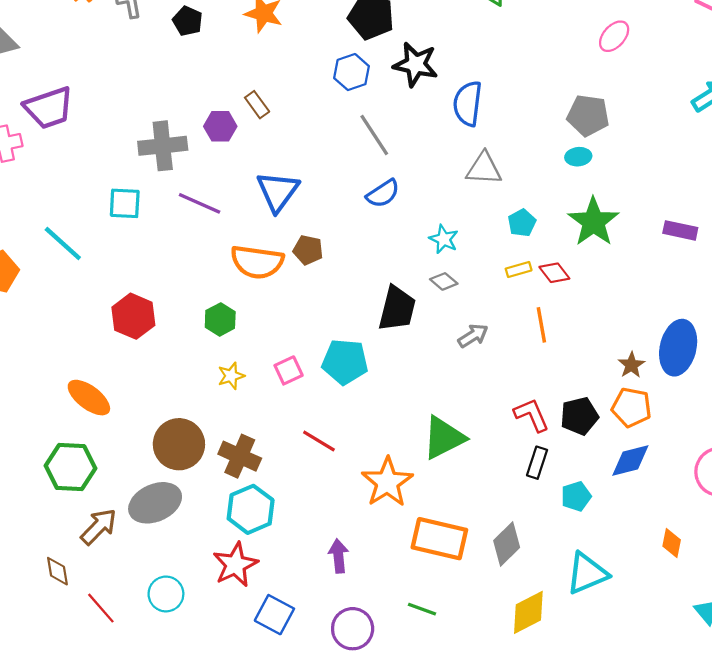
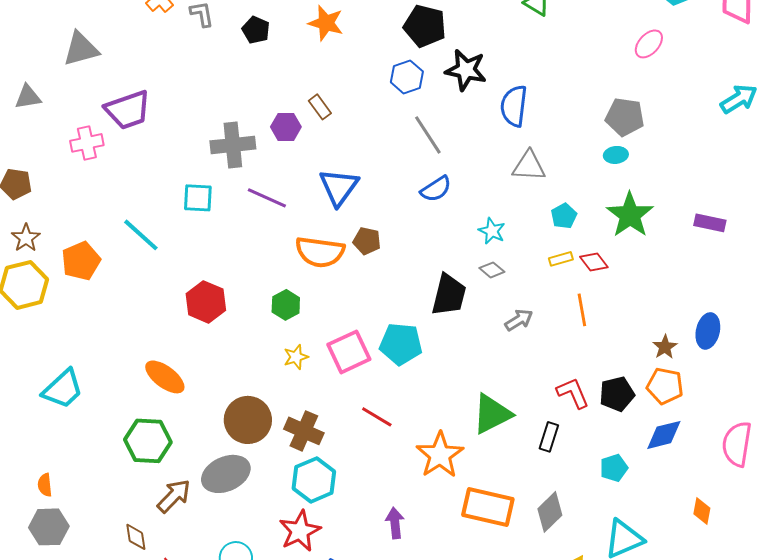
blue ellipse: (678, 348) -> (708, 331), size x0.7
pink square: (289, 370) -> (349, 352), size x1.6
black rectangle: (537, 463) -> (549, 437), moved

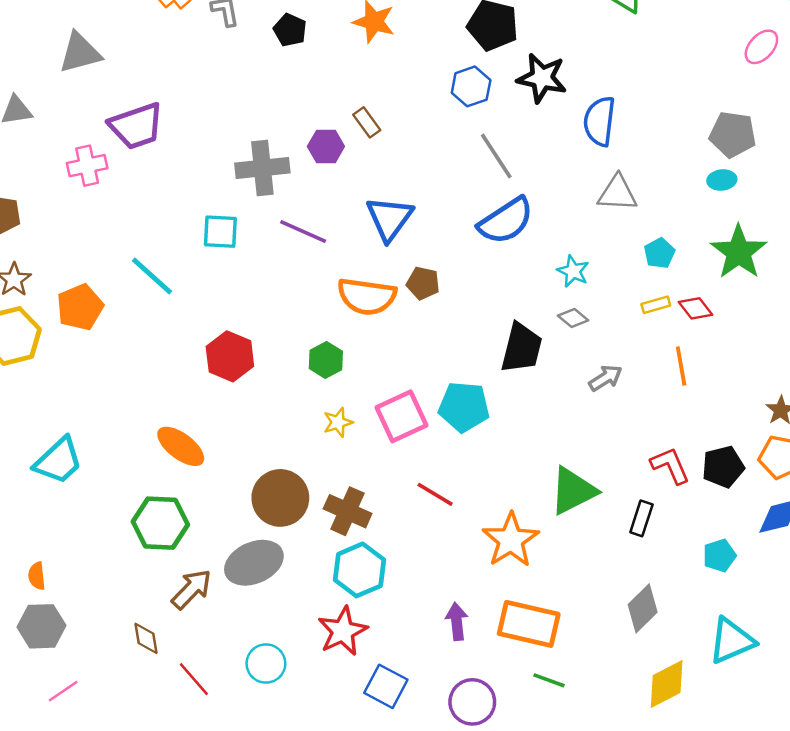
blue semicircle: (436, 189) -> (506, 221), size x1.5
orange rectangle: (488, 507) -> (529, 624), moved

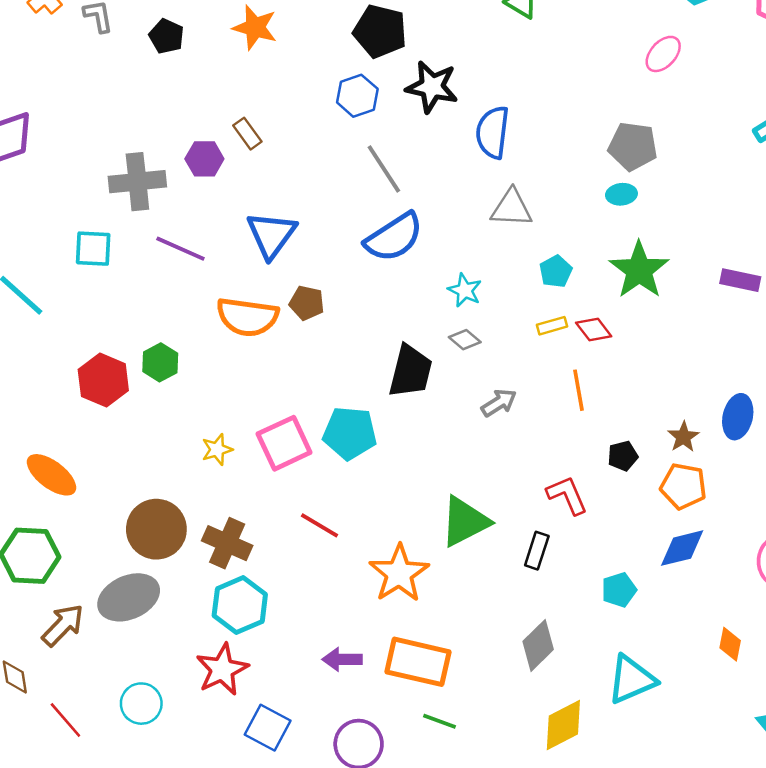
green hexagon: (326, 360) -> (160, 362), moved
black pentagon: (723, 467) -> (623, 456), moved, size x0.7
purple arrow: (457, 622) -> (342, 659), turned -84

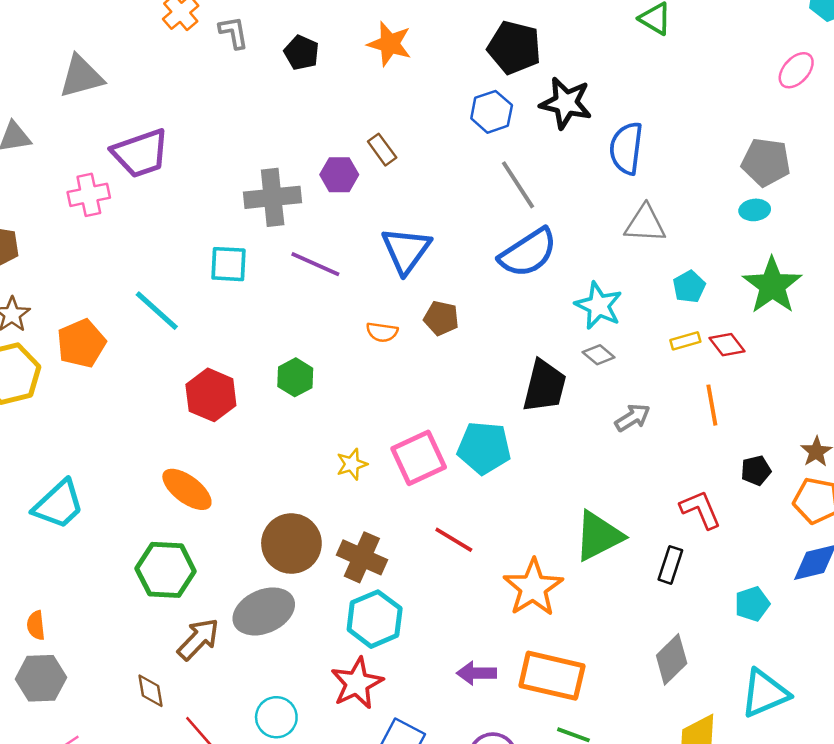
cyan star: (465, 290) -> (599, 306), size x1.4
orange semicircle: (247, 317) -> (382, 332), size x0.5
red hexagon: (103, 380) -> (211, 395), moved

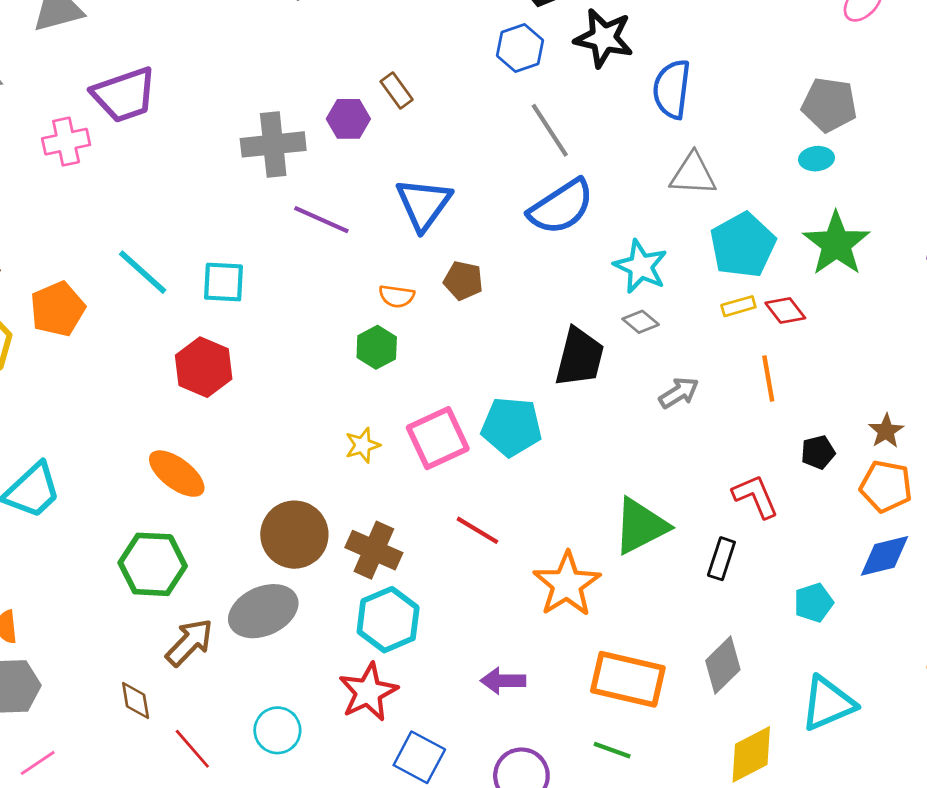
cyan square: (229, 264) -> (224, 282), moved
cyan pentagon: (689, 287) -> (743, 245), size x1.8
green hexagon: (295, 377) -> (377, 347), moved
orange rectangle: (552, 676) -> (628, 679), moved

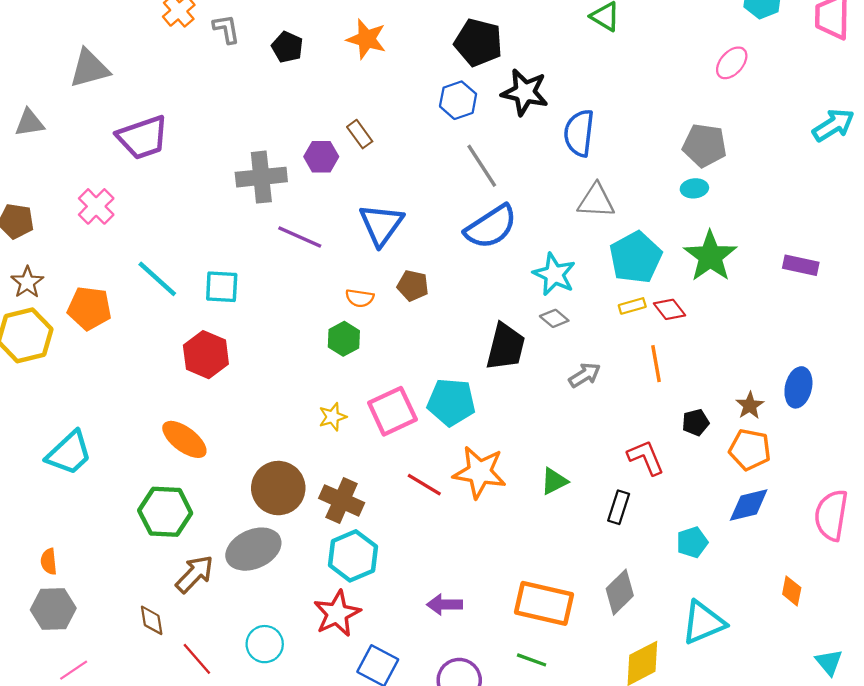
pink cross: (66, 142) -> (96, 206), moved, turned -33
orange pentagon: (58, 309) -> (89, 308), turned 30
green triangle: (641, 526) -> (554, 481), size x0.6
orange star: (567, 584) -> (480, 472), moved, turned -30

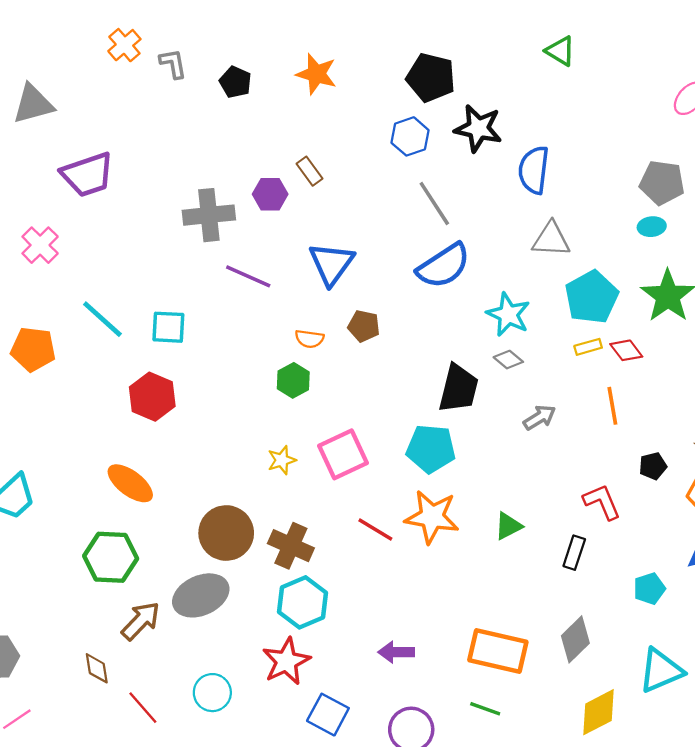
cyan pentagon: (451, 402) -> (431, 449), moved

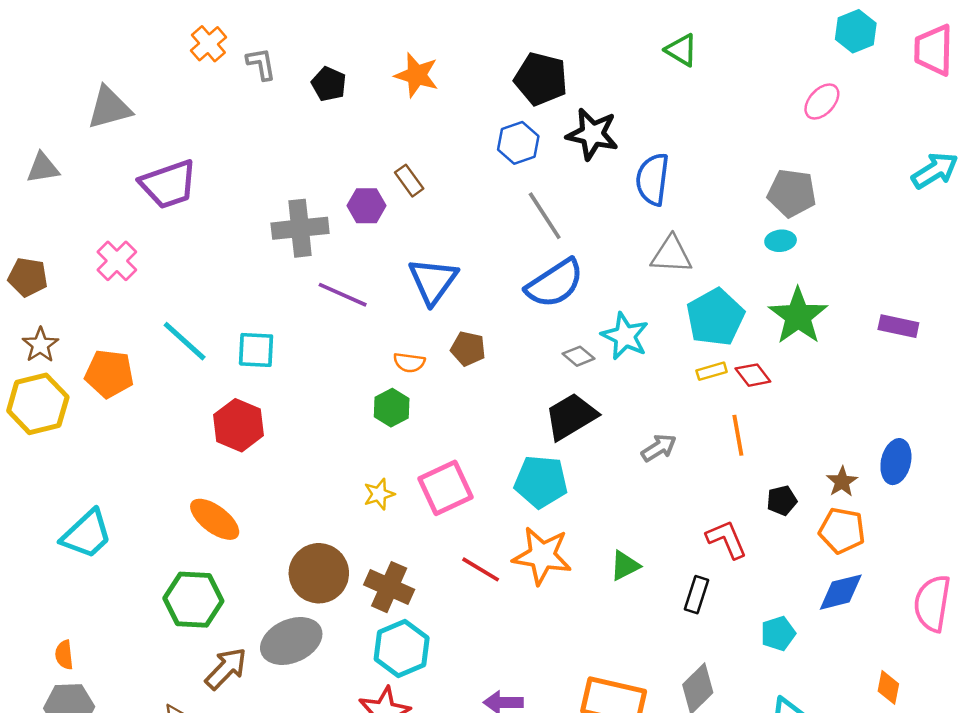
gray diamond: (508, 360) -> (579, 356), moved
black trapezoid: (459, 388) -> (571, 416), turned -135

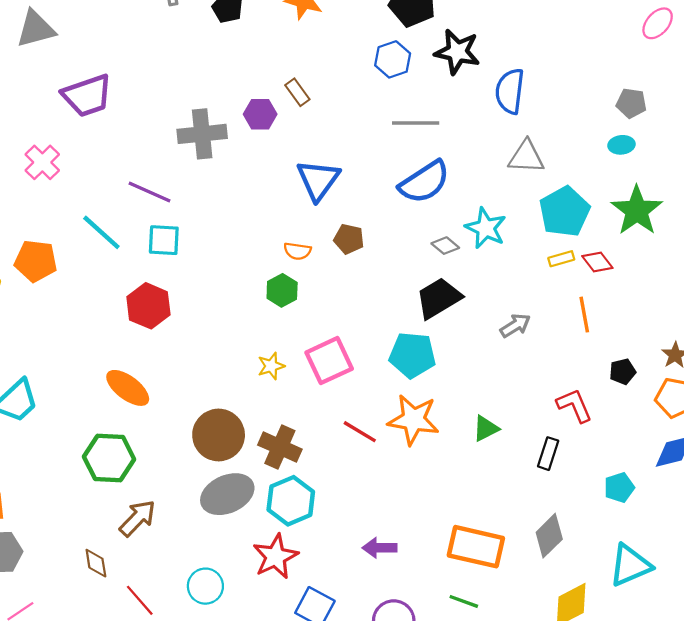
gray pentagon: (792, 193) -> (631, 103), size x0.7
gray line: (545, 216) -> (416, 123), turned -57
purple line: (343, 295) -> (150, 192), moved
gray ellipse: (291, 641) -> (227, 494), moved

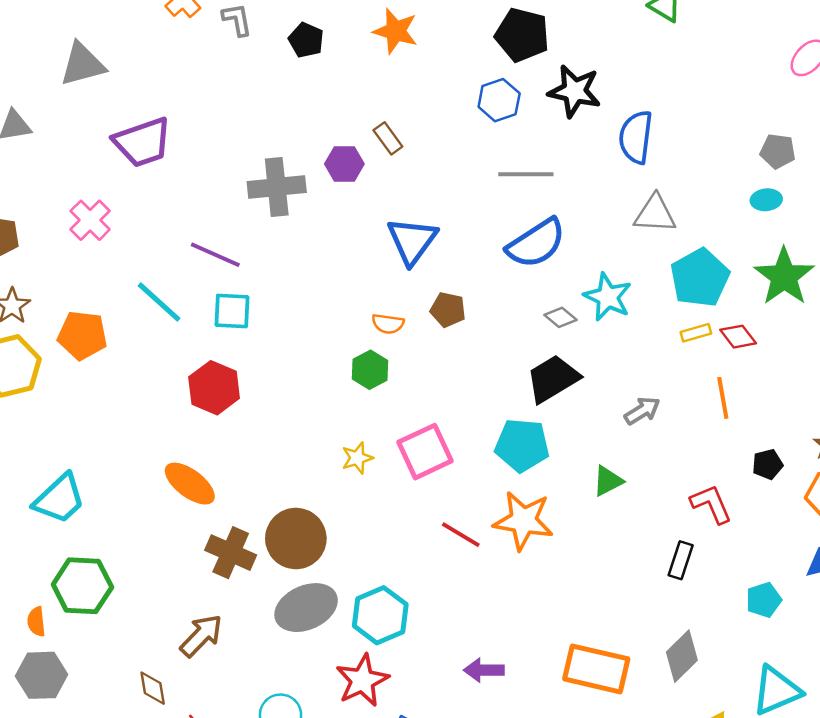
green triangle: (486, 428) -> (608, 481), moved
brown cross: (280, 447) -> (231, 553), moved
green hexagon: (109, 458) -> (82, 586), moved

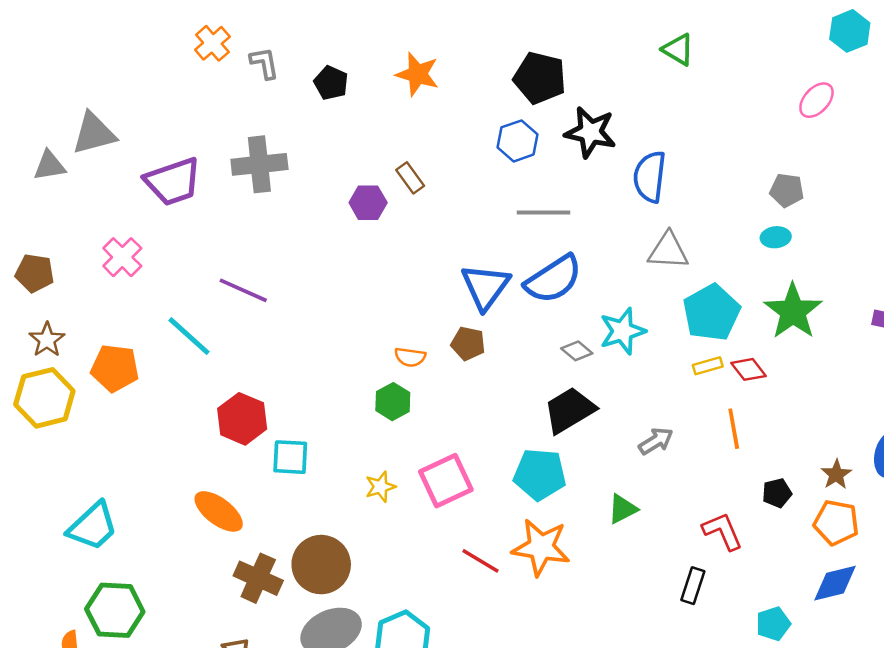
gray triangle: (82, 64) -> (94, 133), moved
gray cross: (277, 187) -> (259, 164), moved
blue triangle: (412, 241) -> (485, 287), moved
cyan star: (608, 297) -> (623, 331), turned 30
cyan square: (232, 311) -> (290, 457), moved

